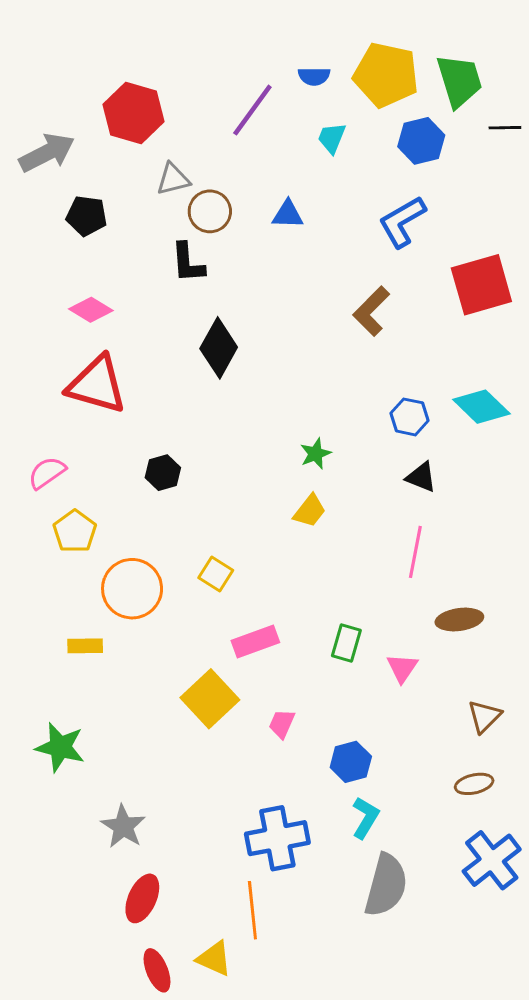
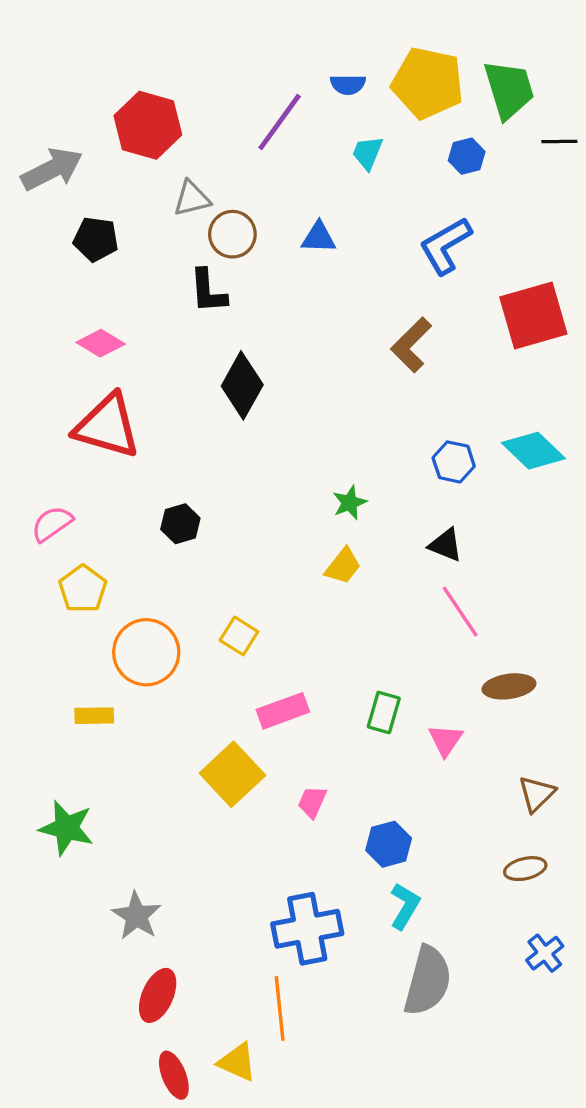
blue hexagon: (421, 141) -> (467, 156), size x0.7
black triangle: (421, 477) -> (446, 545), moved
pink line: (415, 552) -> (460, 612), turned -45
blue cross: (492, 860) -> (545, 953), size x0.6

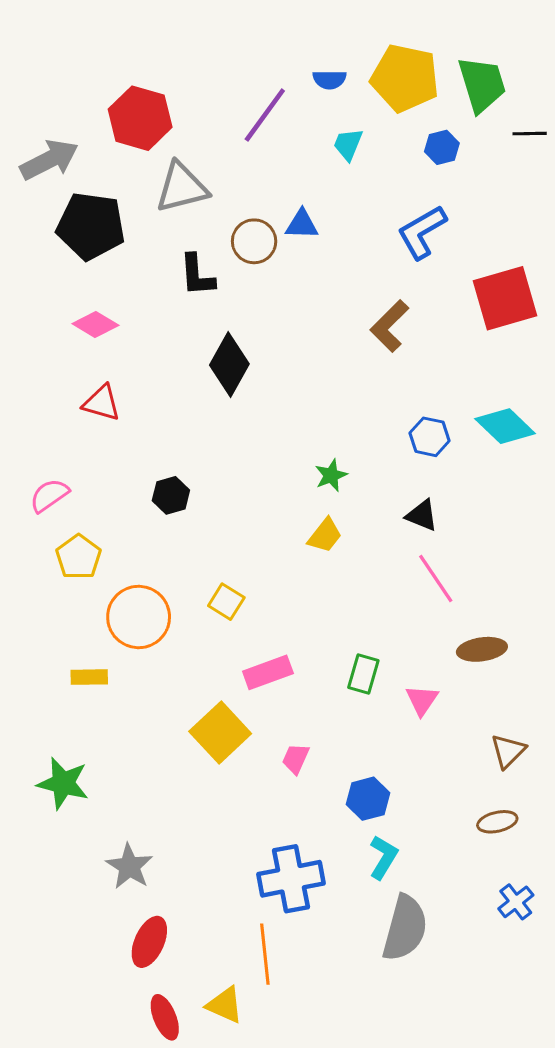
gray triangle: (192, 198) -> (182, 187), size x1.5
brown circle: (232, 234) -> (254, 241), moved
black pentagon: (96, 239) -> (91, 226), size x1.6
red triangle: (107, 426) -> (102, 403), size x0.6

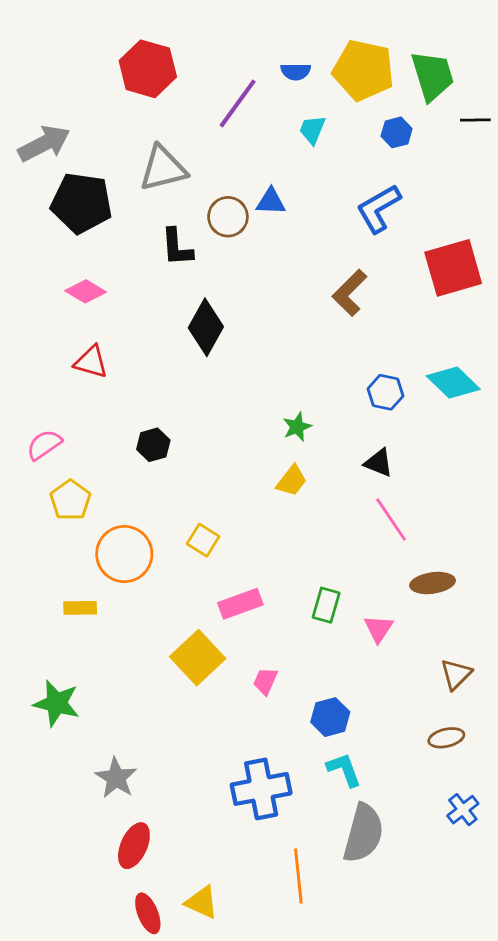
red hexagon: (140, 118) -> (148, 69), moved
cyan L-shape: (383, 857) -> (344, 770), turned -51
orange line: (265, 954) -> (298, 876), moved

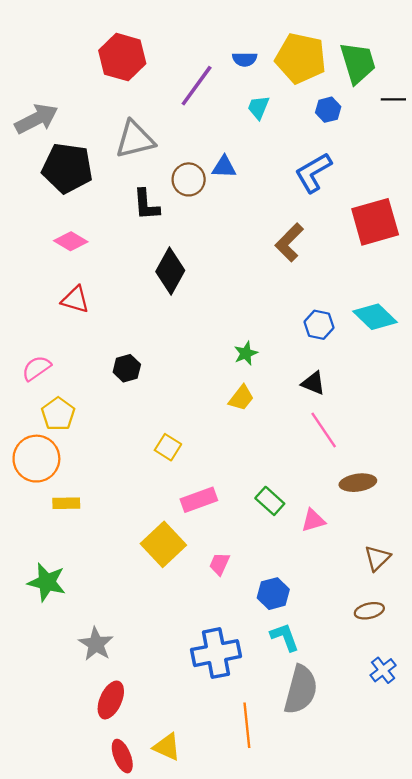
orange circle: (124, 554) -> (36, 459), moved
green rectangle: (326, 605) -> (270, 501), turned -64
pink triangle: (379, 629) -> (313, 520), turned 40

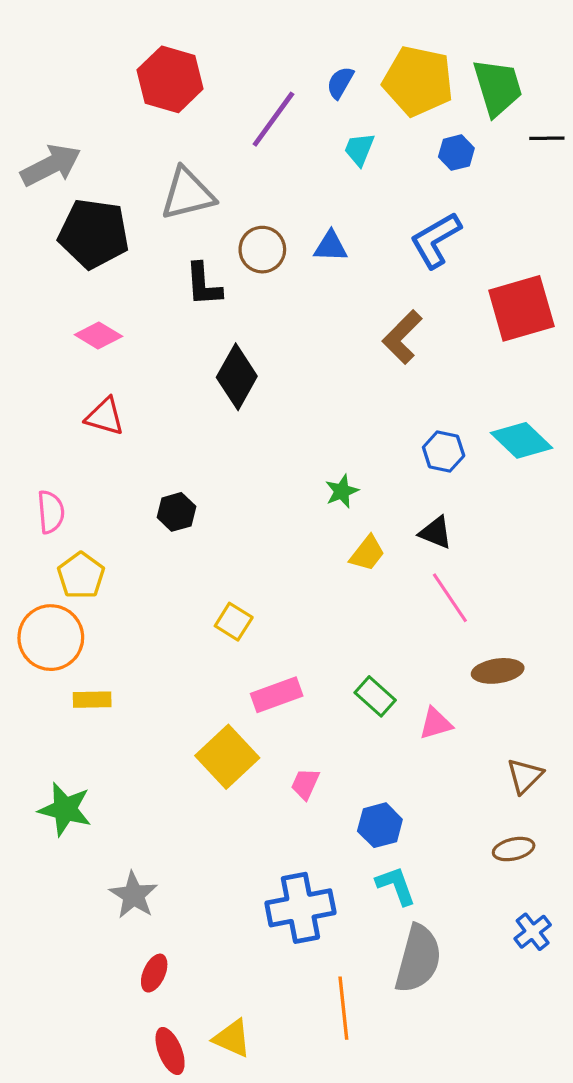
blue semicircle: (245, 59) -> (340, 83), turned 120
blue triangle: (224, 167) -> (331, 246), moved
pink semicircle: (36, 368) -> (51, 512), turned 120
yellow trapezoid: (241, 398) -> (367, 553), moved
red ellipse: (111, 700) -> (154, 973), size x0.7

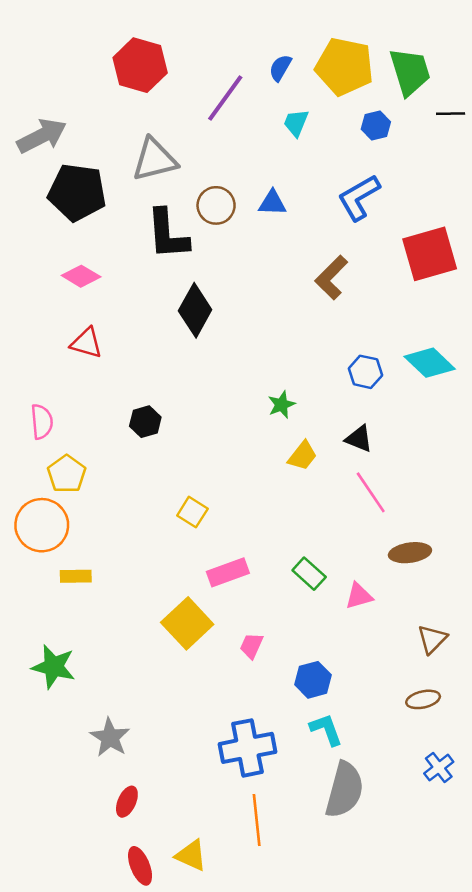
black L-shape: (203, 285) -> (168, 234), size x1.4
orange line: (343, 1008) -> (257, 820), moved

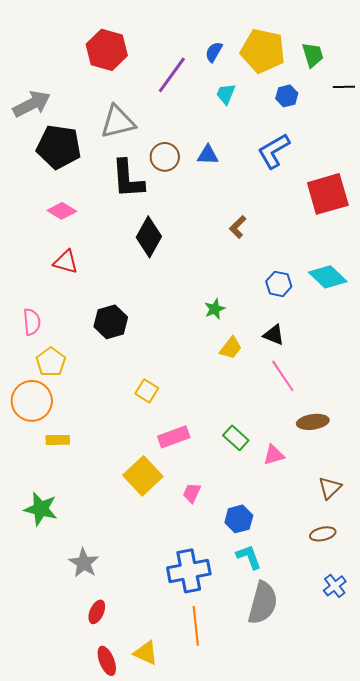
green trapezoid: (410, 72) -> (313, 55), size x0.7
brown L-shape: (331, 277) -> (238, 227), moved, size x0.7
black hexagon: (145, 422) -> (111, 322), size x1.4

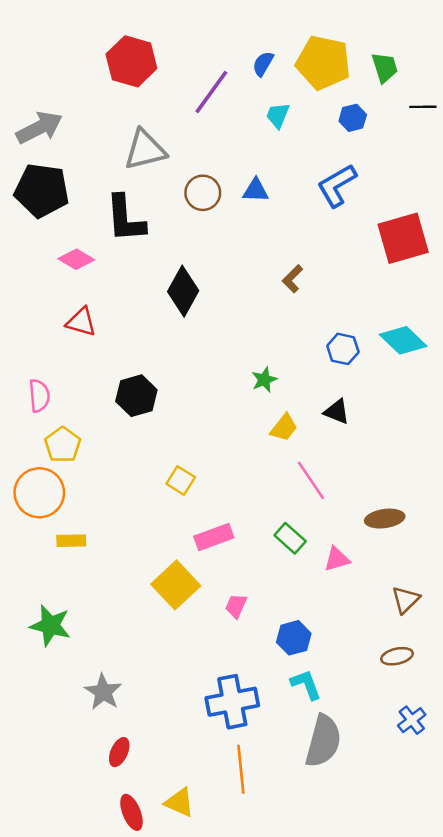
black pentagon: (59, 147) -> (42, 190), moved
black L-shape: (128, 179) -> (125, 219), moved
pink line: (283, 376) -> (311, 480), moved

